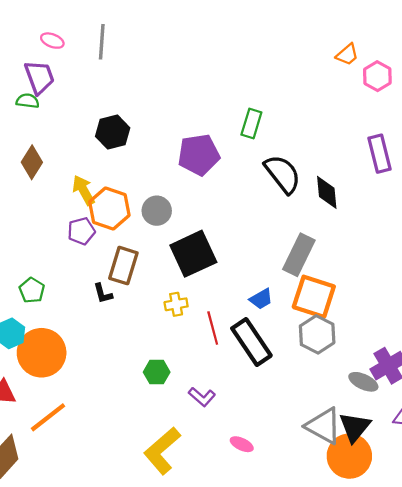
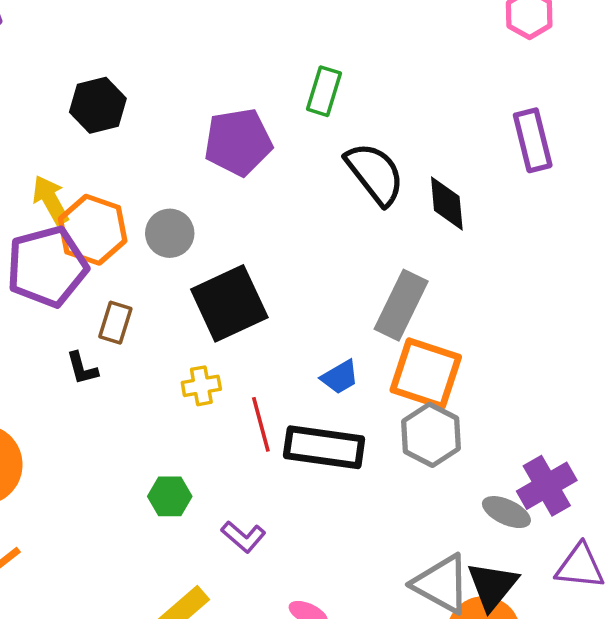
purple pentagon: (81, 231) -> (47, 267), size x1.8
brown rectangle: (123, 266) -> (115, 323), size x0.7
black rectangle: (251, 342) -> (324, 447), turned -48

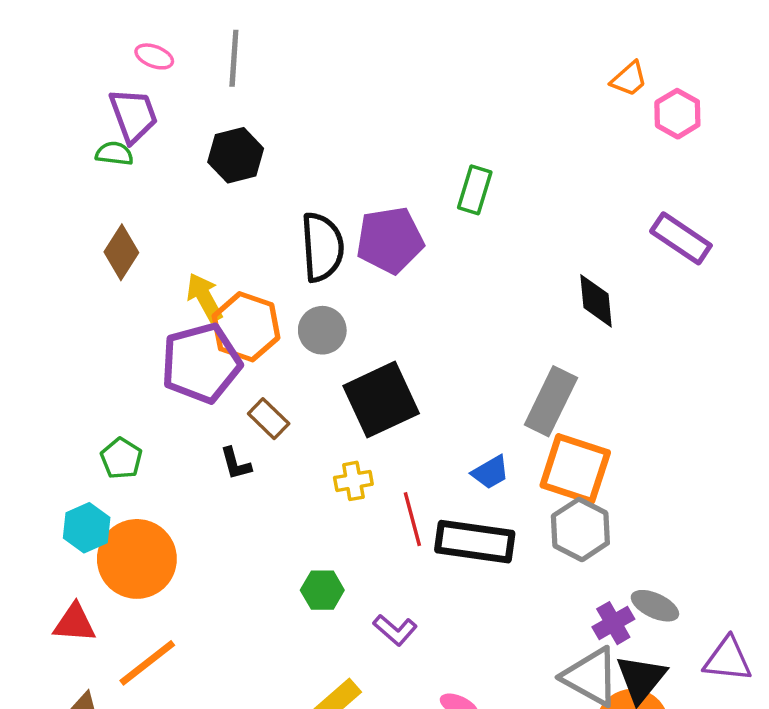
black hexagon: (98, 105) -> (236, 155), moved
purple rectangle: (533, 140) -> (681, 238), turned -42
black semicircle: (375, 174) -> (322, 247), moved, turned 34
brown rectangle: (115, 323) -> (269, 419), turned -63
purple cross: (547, 486) -> (613, 623), moved, size x0.7

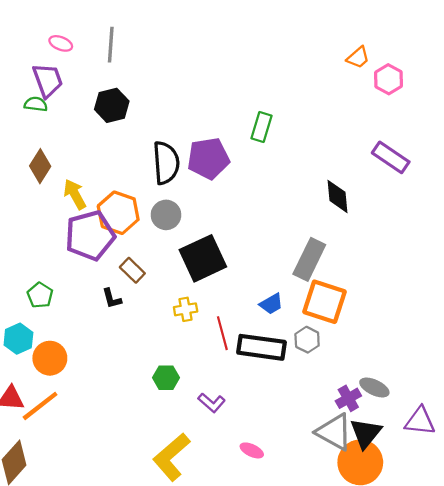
yellow arrow: (204, 297) -> (75, 194), moved
gray hexagon: (580, 529) -> (307, 340), moved, size x0.7
orange circle: (137, 559) -> (50, 358), size x0.7
orange line: (147, 663) -> (40, 406), moved

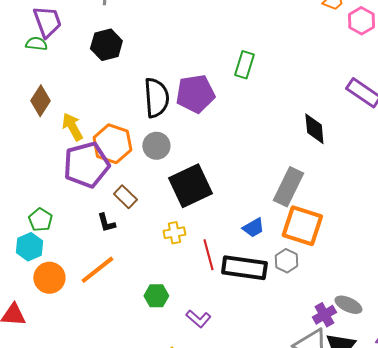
cyan hexagon: (18, 339) -> (29, 247), moved
orange line: (40, 406) -> (97, 270), moved

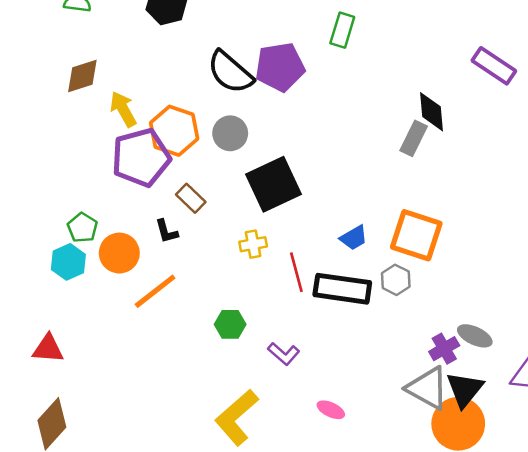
black semicircle: (156, 98) -> (230, 72), turned 135
brown diamond: (40, 101) -> (82, 76), turned 40
gray rectangle: (288, 187) -> (414, 138), moved, size x0.7
orange circle: (49, 278) -> (119, 253), moved

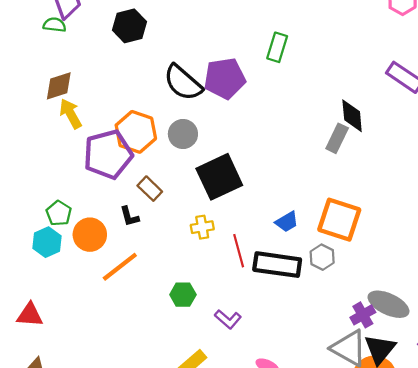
yellow arrow: (123, 109) -> (71, 114), moved
gray ellipse: (475, 336) -> (388, 304), size x1.4

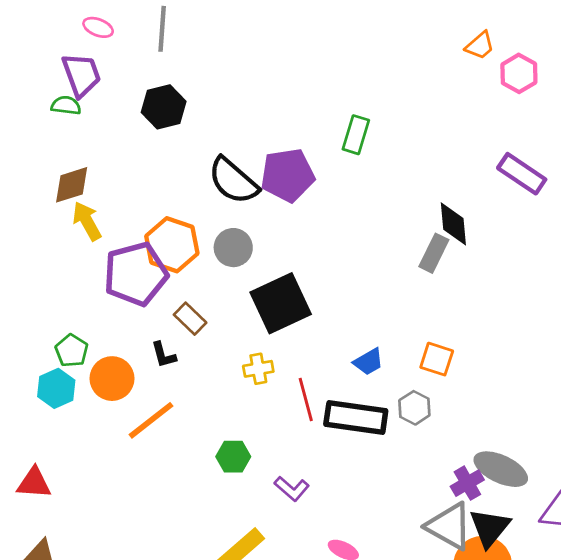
orange square: (339, 220) -> (437, 359), size x0.6

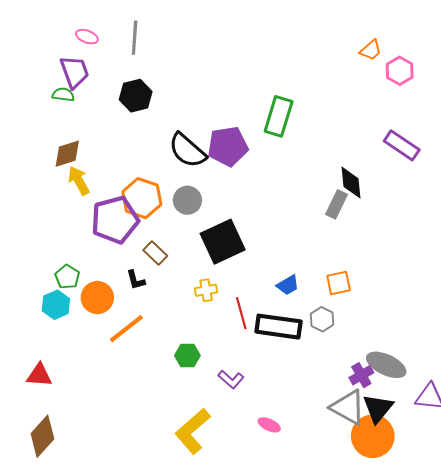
green rectangle: (356, 135) -> (279, 116), size x1.4
orange square: (437, 359) -> (339, 283), turned -30

